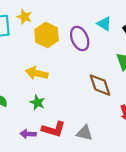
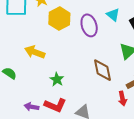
yellow arrow: (37, 73) -> (35, 52), moved
green star: (37, 102) -> (57, 79), moved

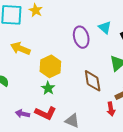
yellow hexagon: (59, 19) -> (50, 66), moved
yellow arrow: (35, 52) -> (20, 49), moved

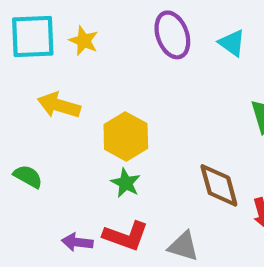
yellow star: (36, 10) -> (84, 41), moved
purple ellipse: (81, 37) -> (172, 35), moved
brown diamond: (93, 81) -> (219, 185), moved

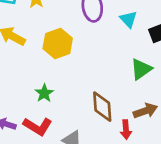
yellow hexagon: (126, 136) -> (58, 43), moved

